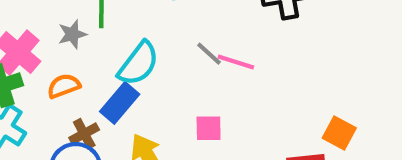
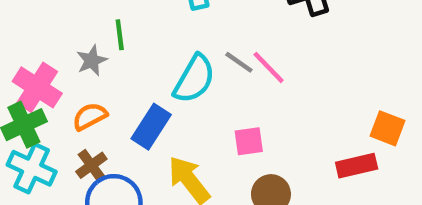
pink line: (236, 62) -> (269, 67), turned 36
cyan semicircle: (138, 64) -> (194, 79), moved
brown cross: (84, 134) -> (91, 165), moved

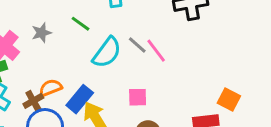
green line: (120, 35) -> (81, 24), moved, turned -54
orange semicircle: (90, 116) -> (51, 88), moved
blue rectangle: (151, 127) -> (80, 99), moved

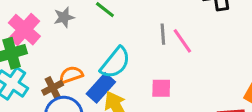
gray line: (137, 45) -> (163, 34), turned 42
cyan semicircle: (107, 53) -> (115, 63), moved

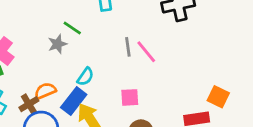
gray star: (64, 17) -> (57, 44), moved
cyan semicircle: (115, 63) -> (85, 77), size x0.6

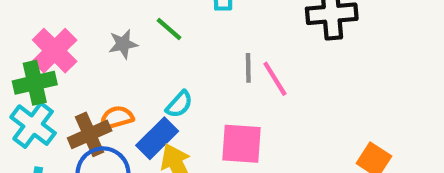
gray star: (57, 44) -> (123, 44), moved
pink square: (130, 97) -> (242, 144), size x1.5
brown cross: (29, 104) -> (90, 134), size x1.4

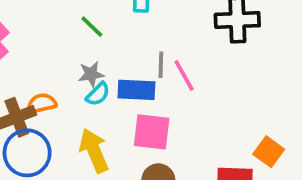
gray star: (123, 44) -> (91, 74), moved
blue rectangle: (157, 138) -> (136, 90), moved, turned 45

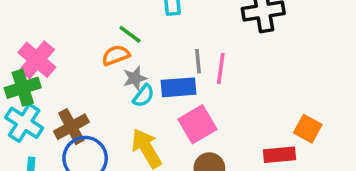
pink line: (184, 75) -> (221, 68), turned 44
orange semicircle: (41, 103) -> (116, 55), moved
pink square: (152, 132) -> (197, 124), turned -30

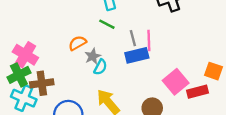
green line: (130, 34) -> (107, 24), moved
blue rectangle: (179, 87) -> (137, 55), moved
pink square: (197, 124) -> (176, 82), moved
brown cross: (71, 127) -> (42, 83), moved, turned 30

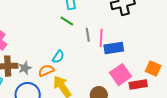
orange semicircle: (77, 43) -> (46, 71), moved
blue rectangle: (137, 55) -> (114, 48), moved
gray star: (93, 56) -> (25, 68), moved

